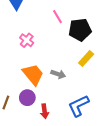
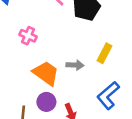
yellow rectangle: (86, 59) -> (104, 53), moved

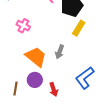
yellow rectangle: (104, 53) -> (79, 28), moved
gray arrow: (75, 65) -> (60, 52), turned 104

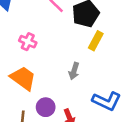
orange trapezoid: (36, 57) -> (23, 78), moved
blue L-shape: (85, 78) -> (107, 101), turned -115

